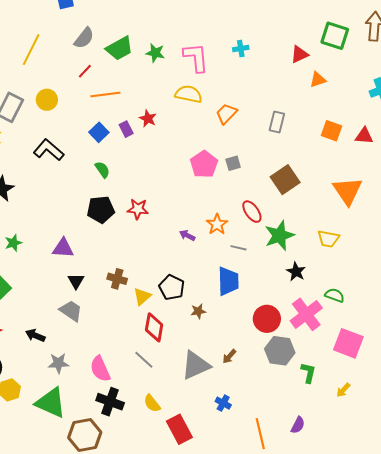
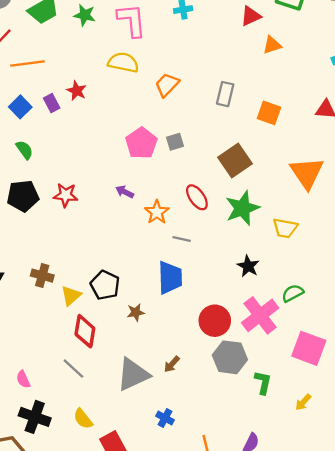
orange square: (331, 131) -> (269, 113), moved
purple arrow: (187, 235) -> (125, 192), moved
green star: (279, 235) -> (242, 208), moved
green semicircle: (335, 295) -> (293, 293), turned -48
pink semicircle: (100, 369) -> (23, 379), size x0.6

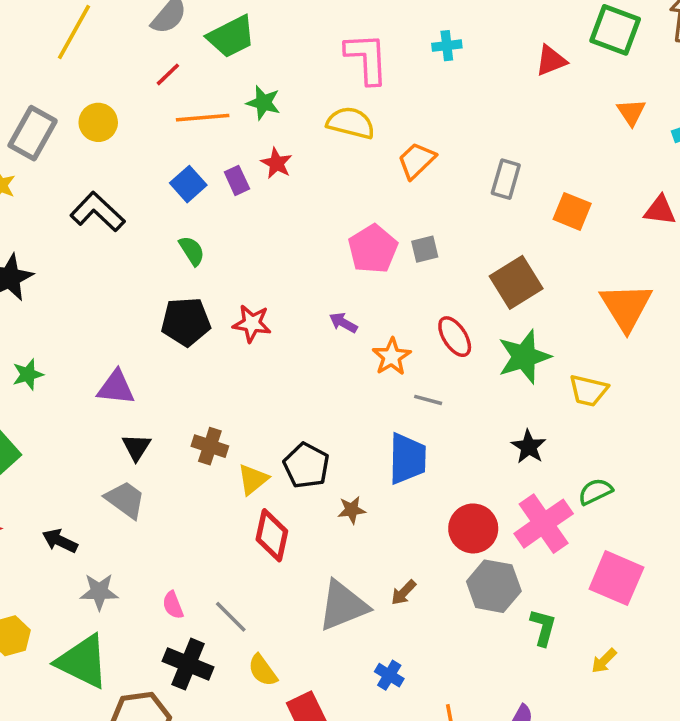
green star: (85, 15) -> (263, 103), moved
orange triangle: (272, 45) -> (631, 112), moved, turned -48
gray line: (73, 369) -> (231, 617), moved

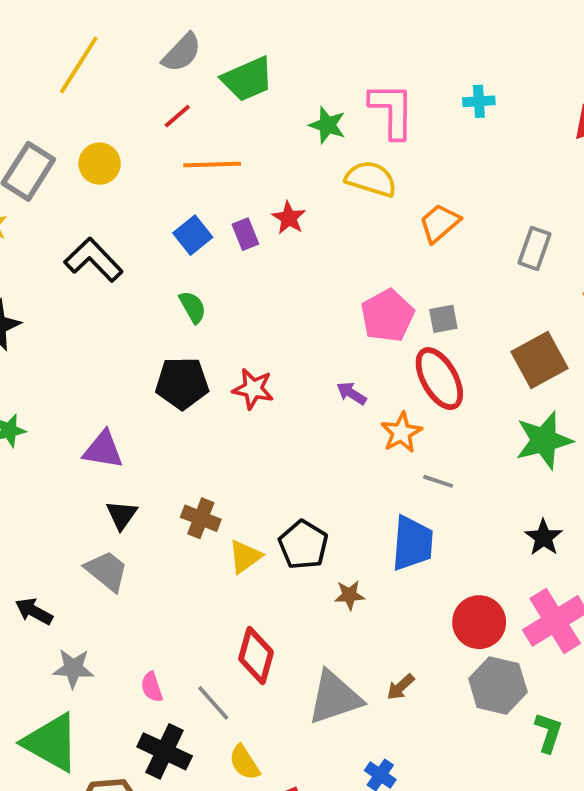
green star: (263, 103) -> (327, 125), moved
red ellipse: (455, 337) -> (439, 379), moved, size x1.4
red diamond: (272, 535) -> (256, 656), moved

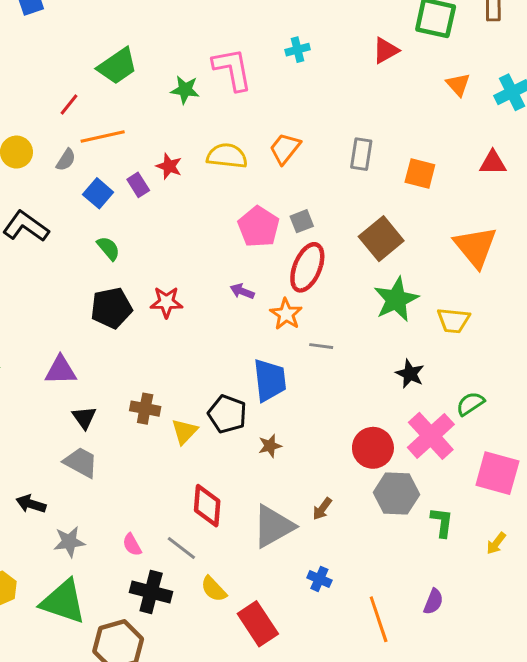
gray semicircle: (182, 53) -> (66, 160), moved, size x0.7
yellow semicircle: (371, 179) -> (227, 156), moved
red ellipse: (439, 379) -> (307, 267), turned 63
blue trapezoid: (412, 543) -> (270, 380), moved

